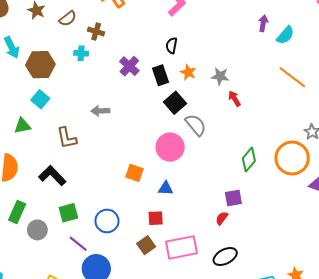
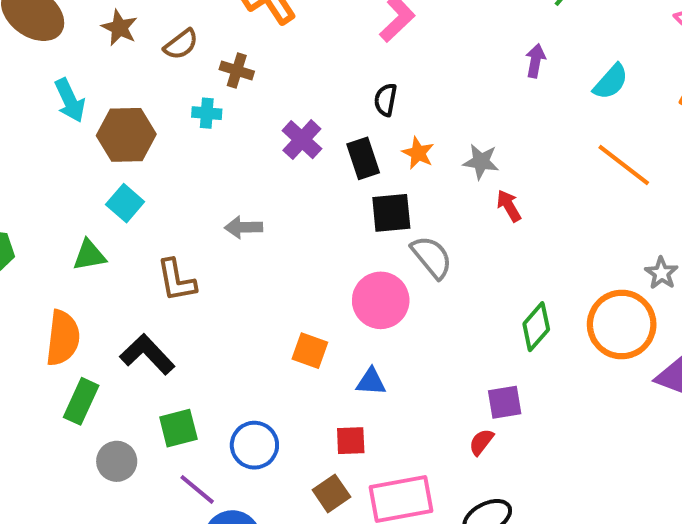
purple arrow: (263, 23) -> (535, 61), moved
black square: (175, 103) -> (391, 213), turned 35
green rectangle: (17, 212) -> (81, 401), moved

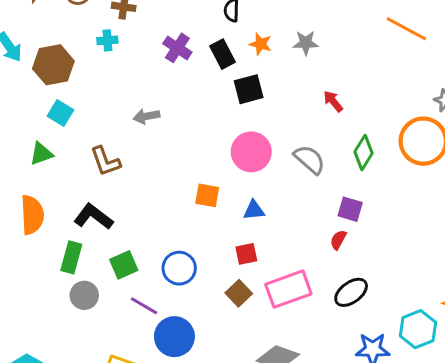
red arrow: (509, 206) -> (333, 101), moved
gray semicircle: (432, 257) -> (309, 159), moved
green rectangle: (81, 401) -> (71, 257), moved
purple square: (505, 402) -> (350, 209), turned 35

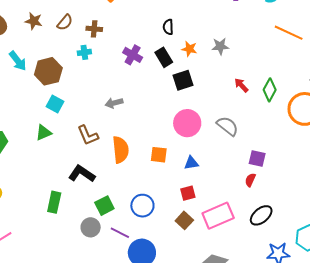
green diamond: (363, 152) -> (270, 90), moved
orange semicircle: (32, 215) -> (121, 150), moved
green rectangle: (71, 257) -> (54, 202), moved
gray circle: (84, 295) -> (91, 227), moved

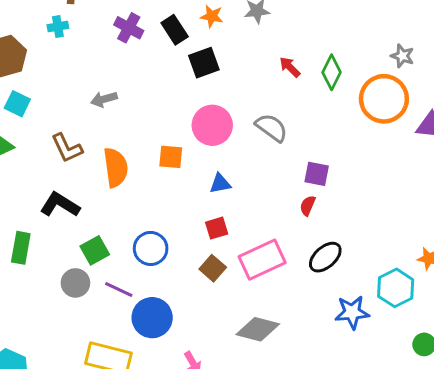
orange square: (159, 155) -> (171, 157), moved

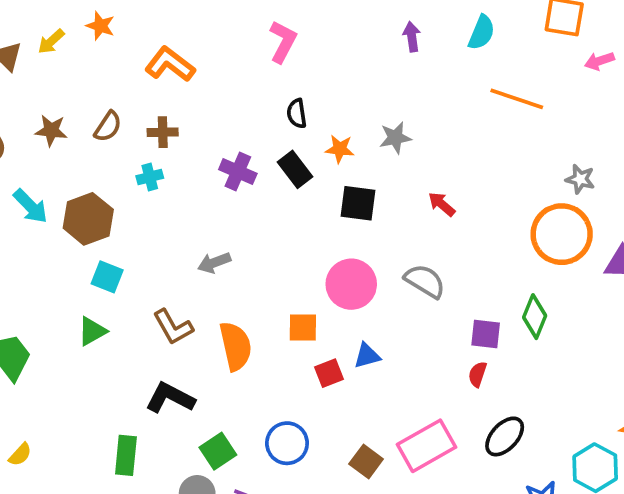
black square: (204, 63) -> (358, 203), moved, turned 32
green diamond: (332, 72) -> (535, 317), moved
red square: (217, 228) -> (329, 373), moved

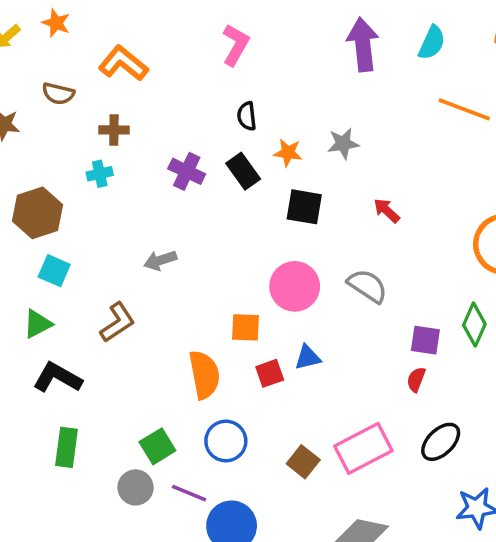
purple arrow: (412, 37) -> (363, 44), size x1.8
brown semicircle: (108, 127) -> (58, 94), moved, turned 68
brown L-shape: (173, 327) -> (117, 322), turned -96
orange semicircle: (236, 346) -> (204, 375), moved
black L-shape: (170, 398) -> (57, 378), moved

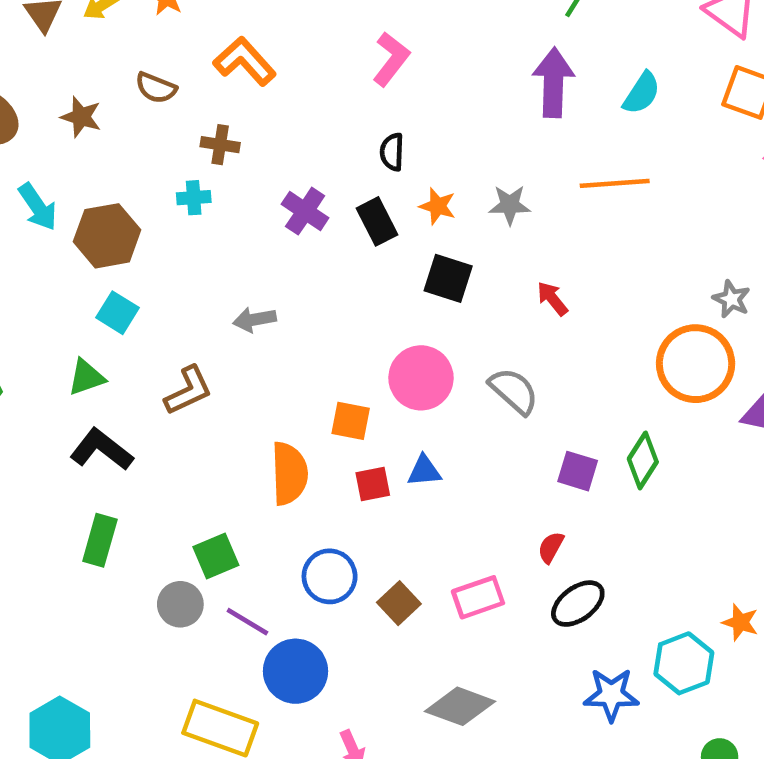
orange line: (464, 109) -> (615, 183), moved, turned -33
red semicircle: (416, 380) -> (551, 547), moved
blue circle: (226, 441) -> (330, 576), moved
pink rectangle: (363, 448) -> (478, 597), size x0.7

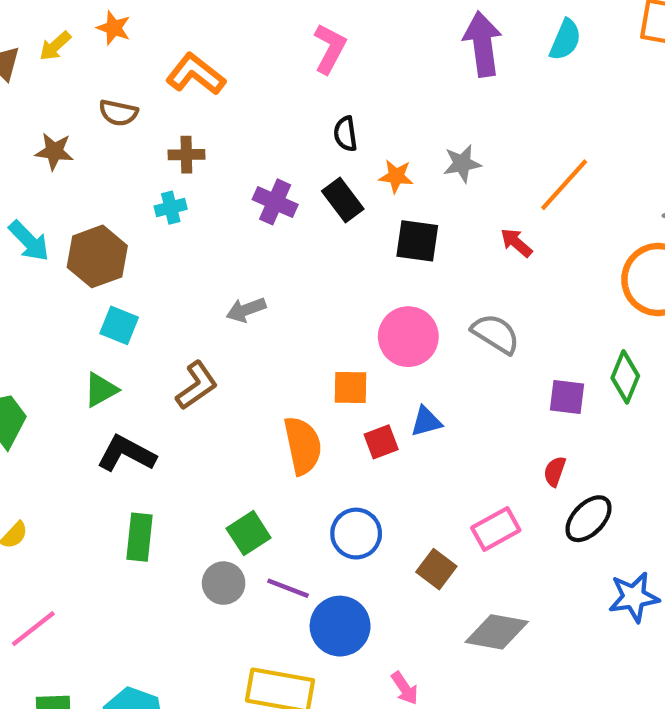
orange line: (615, 183) -> (564, 185), moved, turned -34
brown square: (399, 603) -> (436, 569), moved

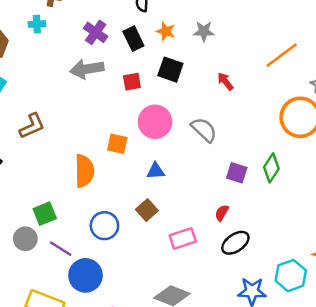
orange line: (564, 185) -> (282, 55), moved
gray arrow: (246, 310) -> (87, 69), moved, size x1.5
red square: (381, 442) -> (132, 82), moved
brown square: (436, 569) -> (147, 210), moved

